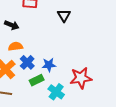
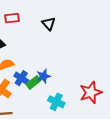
red star: (81, 78) -> (91, 93), moved
green rectangle: (37, 80) -> (33, 82), moved

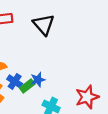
black triangle: (49, 24) -> (44, 25), size x1.5

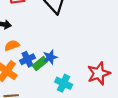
blue cross: (15, 81) -> (27, 59), turned 32

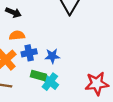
green rectangle: (40, 64) -> (38, 75), moved, turned 40
cyan cross: (64, 83) -> (50, 82), moved

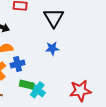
blue star: (52, 56) -> (52, 48), moved

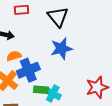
blue star: (52, 48) -> (61, 49), size x1.5
blue cross: (18, 64) -> (28, 70), size x1.5

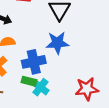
blue cross: (28, 70) -> (34, 62), moved

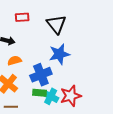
red star: (87, 89) -> (71, 96), moved

